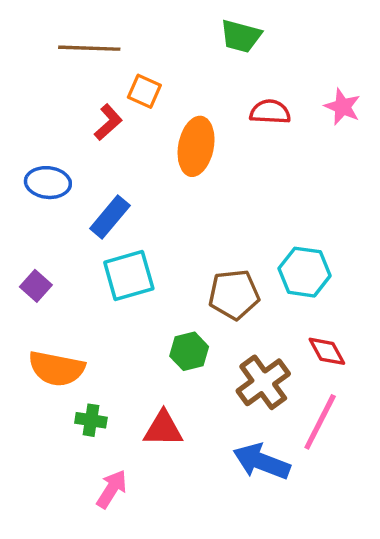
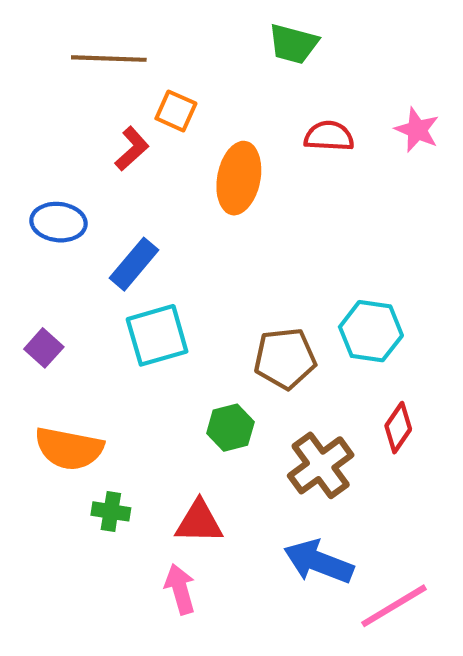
red diamond: (327, 351) -> (398, 428), turned 63
pink line: (320, 422) -> (394, 606), moved, turned 32
pink arrow: (112, 489) -> (180, 589), moved, turned -48

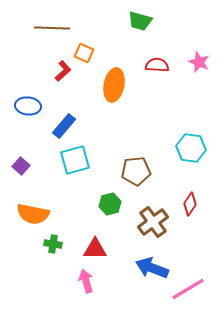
cyan hexagon: (371, 331) -> (191, 148), moved

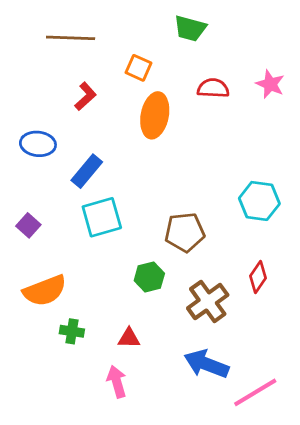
orange square: (84, 53) -> (138, 68), moved
orange semicircle: (33, 214) -> (45, 291), turned -32
red triangle: (95, 249) -> (129, 338), size x0.7

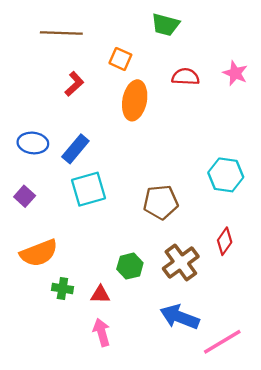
blue ellipse: (38, 144) -> (33, 143), moved
green hexagon: (149, 277) -> (130, 266), moved
red triangle: (129, 338) -> (100, 294), moved

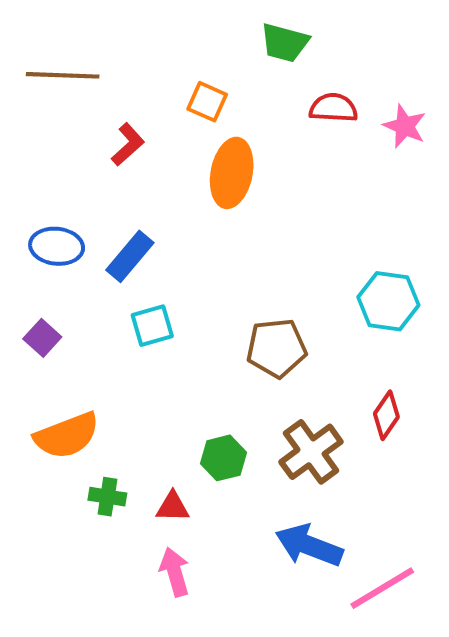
brown line: (61, 33) -> (63, 75), moved
red semicircle: (186, 77) -> (333, 108), moved
cyan square: (88, 189) -> (152, 326), size x0.7

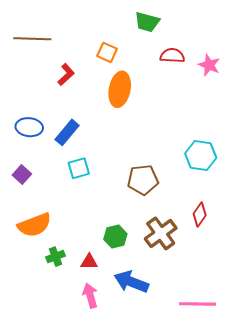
green cross: (107, 497) -> (56, 257), turned -30
blue arrow: (309, 545) -> (131, 282), moved
pink line: (382, 588) -> (198, 304), turned 32

